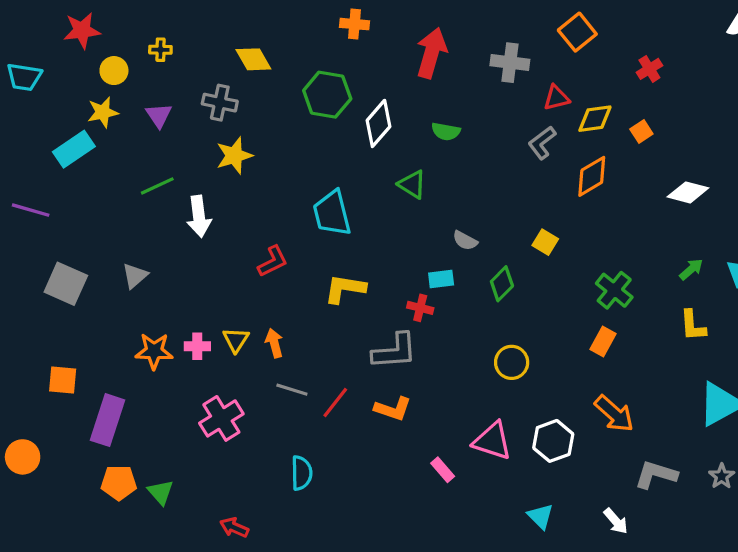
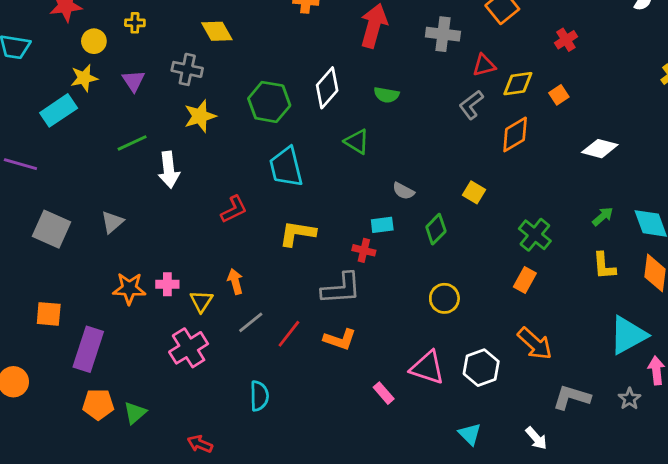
green hexagon: (327, 95) -> (269, 102), moved
yellow triangle: (236, 340) -> (201, 301), moved
gray line: (292, 390) -> (251, 322), turned -56
green triangle: (160, 492) -> (135, 413), turned 30

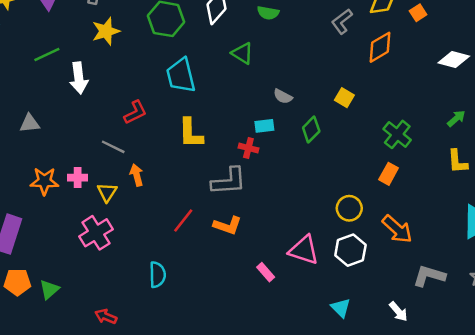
gray triangle: (112, 222) -> (30, 123), turned 35
yellow L-shape: (297, 233) -> (191, 133), turned -100
yellow circle: (444, 298) -> (349, 208), moved
gray line: (251, 322) -> (113, 147), moved, turned 65

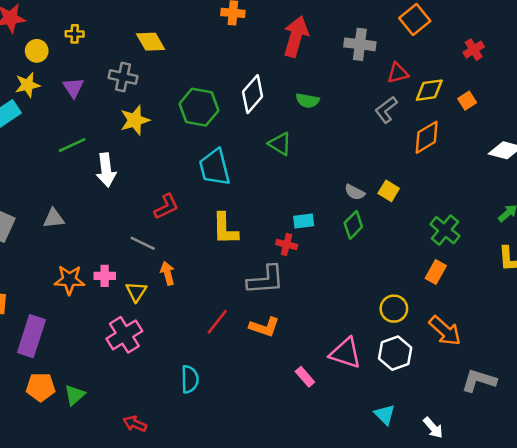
gray semicircle: (283, 96) -> (355, 192), moved
white arrow: (398, 312) -> (433, 428), moved

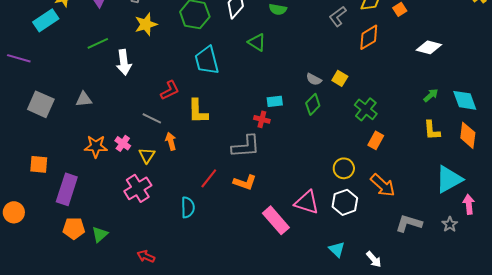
yellow L-shape: (225, 229) -> (198, 111), moved
green cross: (445, 230) -> (366, 109), moved
pink cross: (105, 276) -> (123, 143), turned 35
pink rectangle: (305, 377) -> (276, 220), size x1.8
cyan semicircle: (190, 379) -> (188, 207), moved

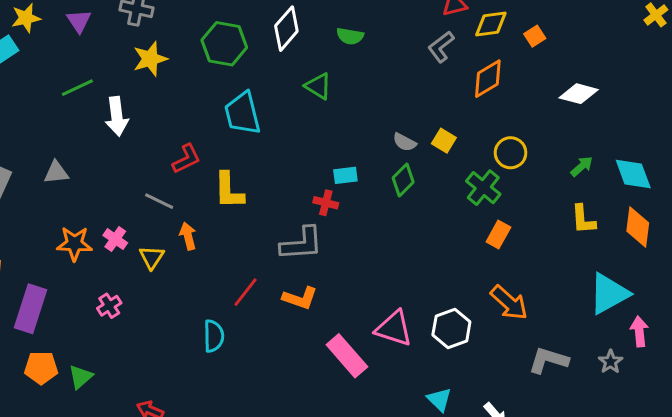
yellow circle: (344, 168) -> (511, 153), moved
pink cross: (138, 188) -> (109, 306), moved, size x0.6

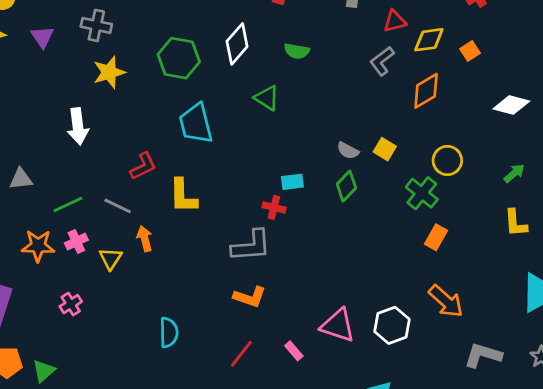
green line: (77, 88) -> (68, 205), moved
pink cross: (115, 239) -> (76, 242), turned 30
red line: (246, 292) -> (241, 354), moved
pink rectangle: (347, 356) -> (294, 351), size x0.5

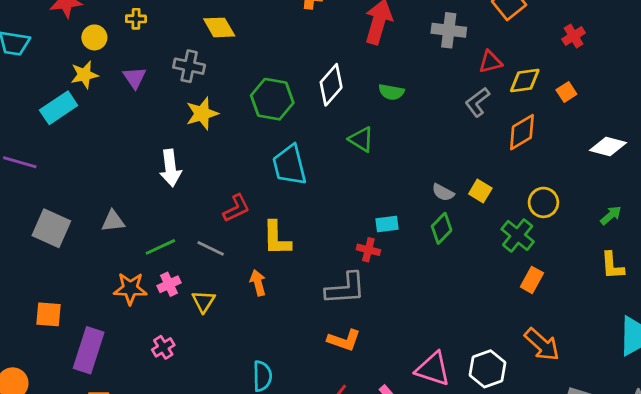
orange arrow: (145, 239) -> (258, 283), moved

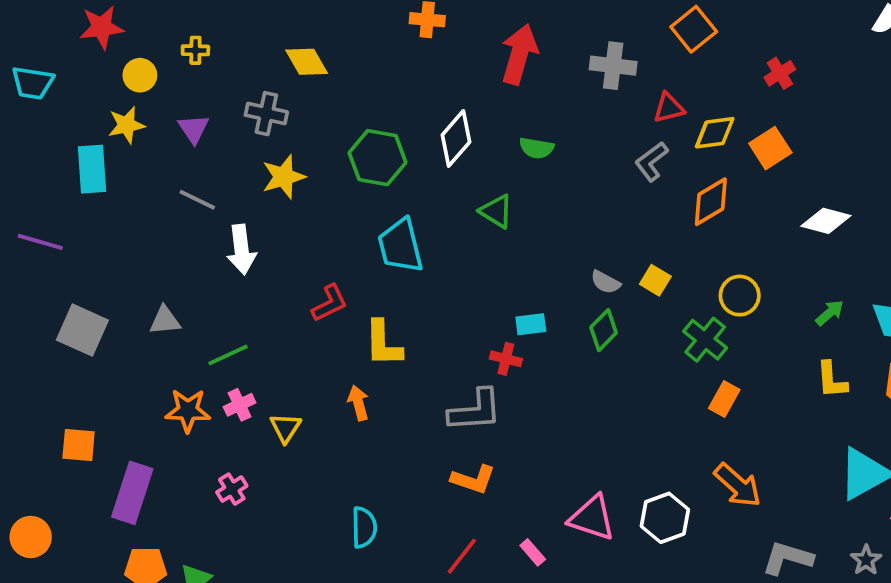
orange square: (566, 92) -> (770, 148), size x1.5
cyan rectangle: (59, 108) -> (92, 169), turned -60
gray line: (211, 248) -> (197, 200), moved

